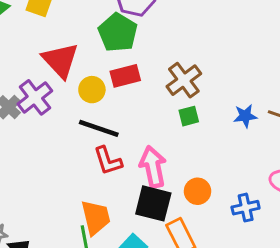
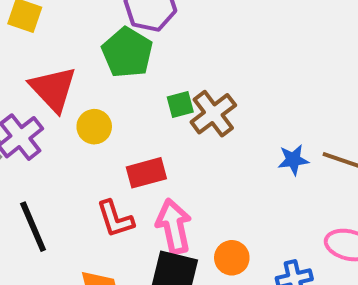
red rectangle: (125, 76) -> (146, 173), moved
green square: (189, 116) -> (180, 104), moved
black line: (99, 128) -> (33, 227), moved, turned 48

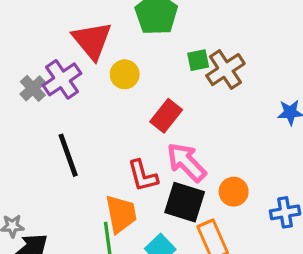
red rectangle: (146, 173) -> (166, 116), turned -40
red L-shape: (115, 219) -> (143, 176), moved
pink arrow: (174, 226) -> (186, 162), turned -36

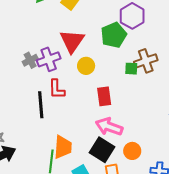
brown cross: (225, 70) -> (146, 61), moved
red rectangle: (166, 116) -> (104, 96), turned -60
pink arrow: (186, 162) -> (109, 127), turned -40
red L-shape: (143, 176) -> (57, 89), moved

